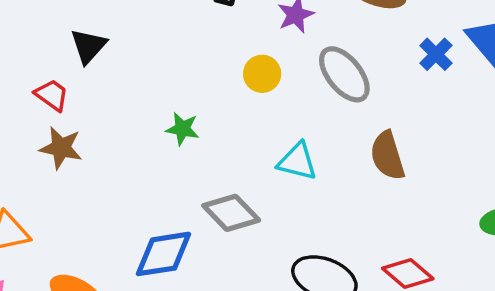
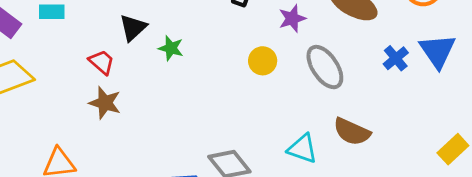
green star: (182, 129) -> (171, 48), moved
brown semicircle: (387, 156) -> (352, 132), turned -54
cyan triangle: (297, 161) -> (302, 149), moved

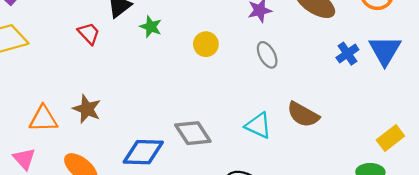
yellow circle: (263, 61) -> (206, 44), moved
gray ellipse: (325, 67) -> (267, 55), moved, size x0.7
brown star: (105, 103) -> (87, 109), moved

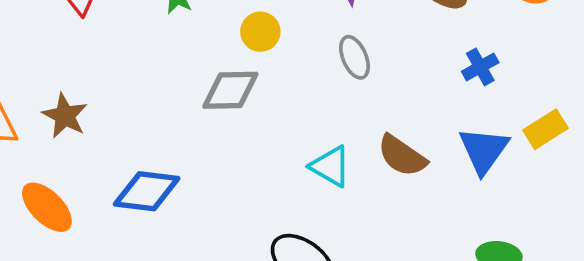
blue triangle: (385, 50) -> (484, 150), moved
gray diamond: (193, 133) -> (230, 90), moved, turned -63
yellow rectangle: (390, 138) -> (545, 129), moved

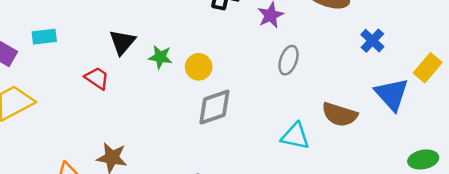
yellow circle: (260, 32) -> (199, 67), moved
gray ellipse: (354, 57) -> (288, 60), turned 60

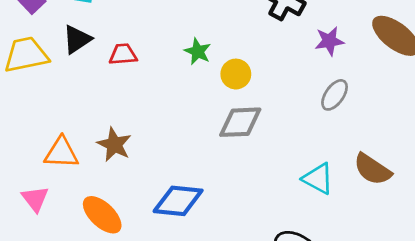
black triangle: (122, 42) -> (77, 39), moved
red trapezoid: (97, 78) -> (123, 54), turned -55

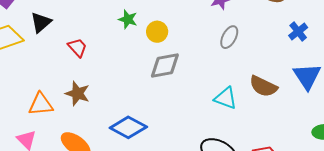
red trapezoid: (123, 54) -> (77, 48), moved, turned 60
blue diamond: (178, 201) -> (128, 127), turned 30

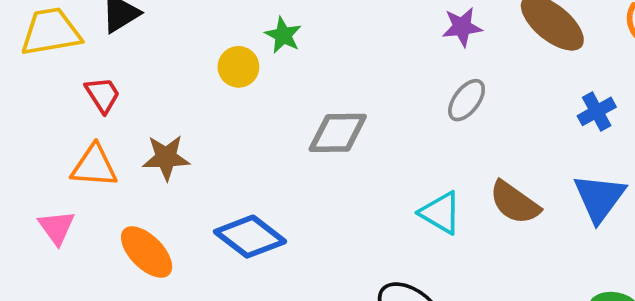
yellow circle: (157, 32) -> (238, 67), moved
red trapezoid: (77, 48) -> (103, 95), moved
brown star: (77, 94) -> (166, 157), turned -30

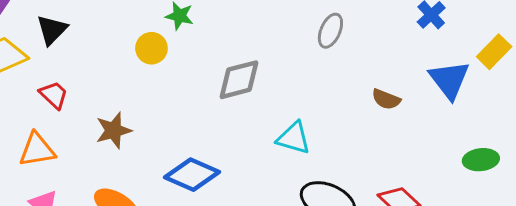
orange triangle: (94, 166) -> (37, 150), moved
brown semicircle: (515, 203) -> (386, 99), size x0.7
cyan triangle: (441, 213) -> (294, 138), moved

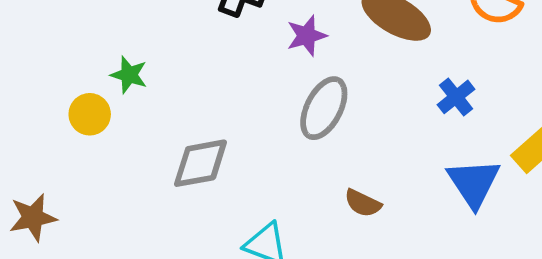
gray ellipse: (330, 31) -> (324, 108), size x1.4
brown semicircle: (386, 99) -> (363, 203), moved

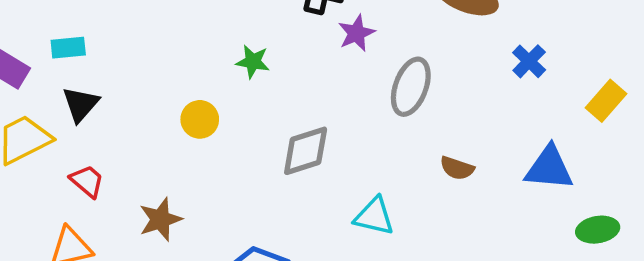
purple star: (307, 36) -> (356, 33), moved
green star: (129, 75) -> (253, 62), moved
blue triangle: (474, 183) -> (549, 168), moved, turned -44

